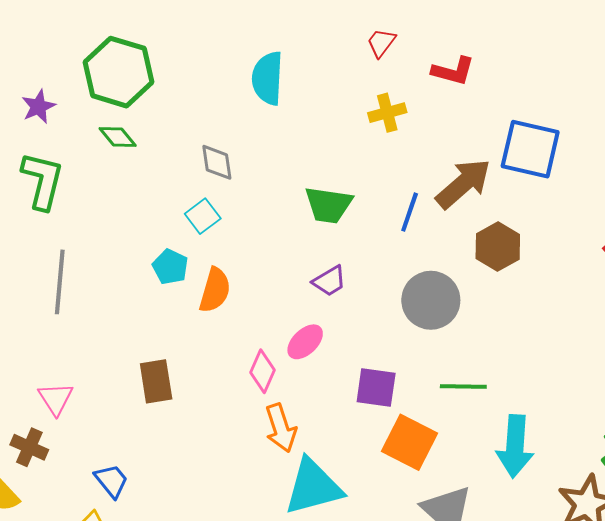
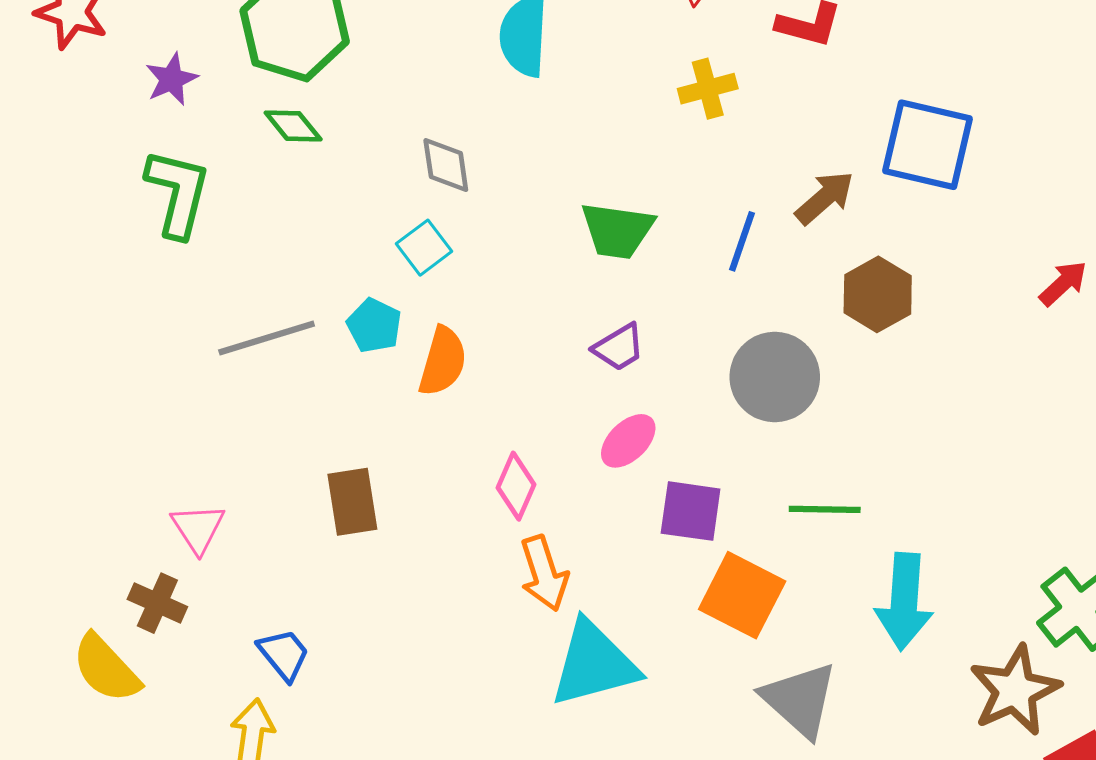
brown arrow: (463, 184) -> (825, 198), size x0.7
gray line: (60, 282) -> (267, 338), moved, turned 68
pink ellipse: (305, 342) -> (628, 441), moved

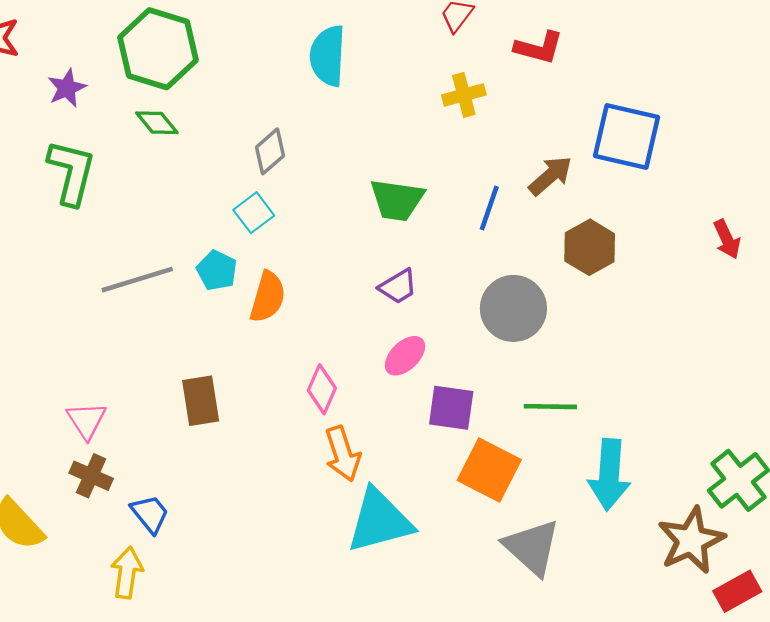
gray diamond: (446, 165) -> (270, 151), turned 57
red arrow: (1063, 283) -> (727, 239), turned 108
brown cross: (157, 603) -> (91, 476), moved

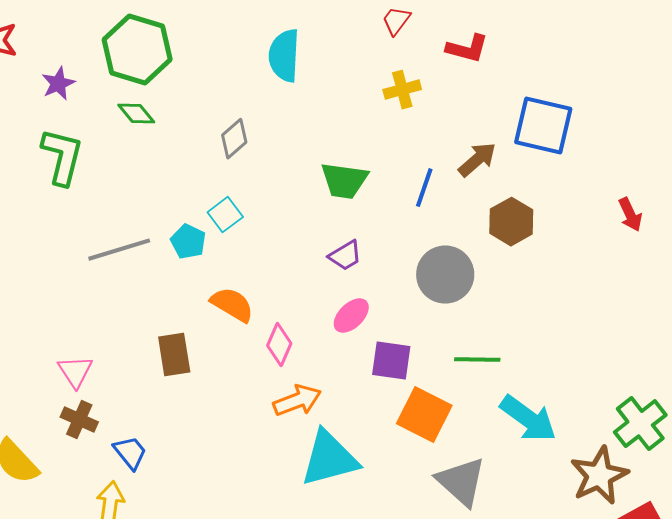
cyan square: (254, 213) -> (225, 215), moved
orange semicircle: (268, 297) -> (232, 305), moved, turned -75
orange arrow: (343, 454) -> (297, 401), turned -93
cyan arrow: (609, 475) -> (528, 419), turned -58

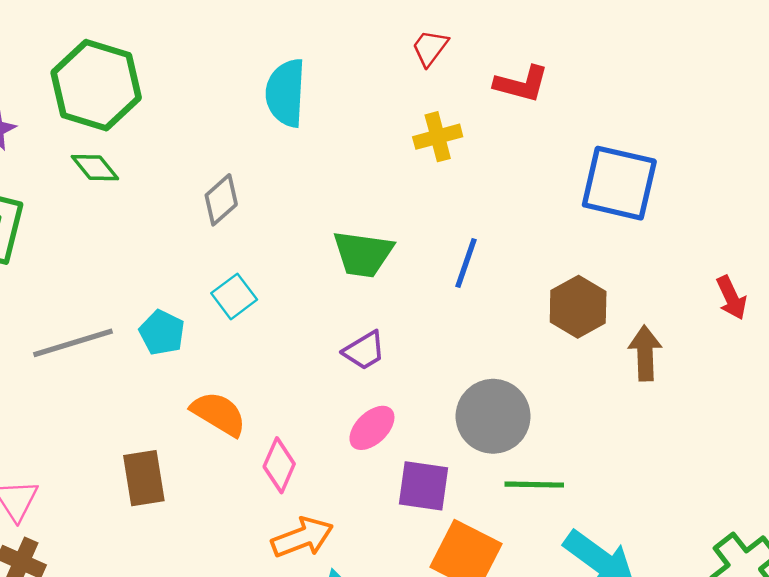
brown arrow: (477, 160) -> (645, 353), moved, turned -51
cyan square: (225, 215) -> (234, 296), moved
gray circle: (445, 275) -> (493, 416), moved

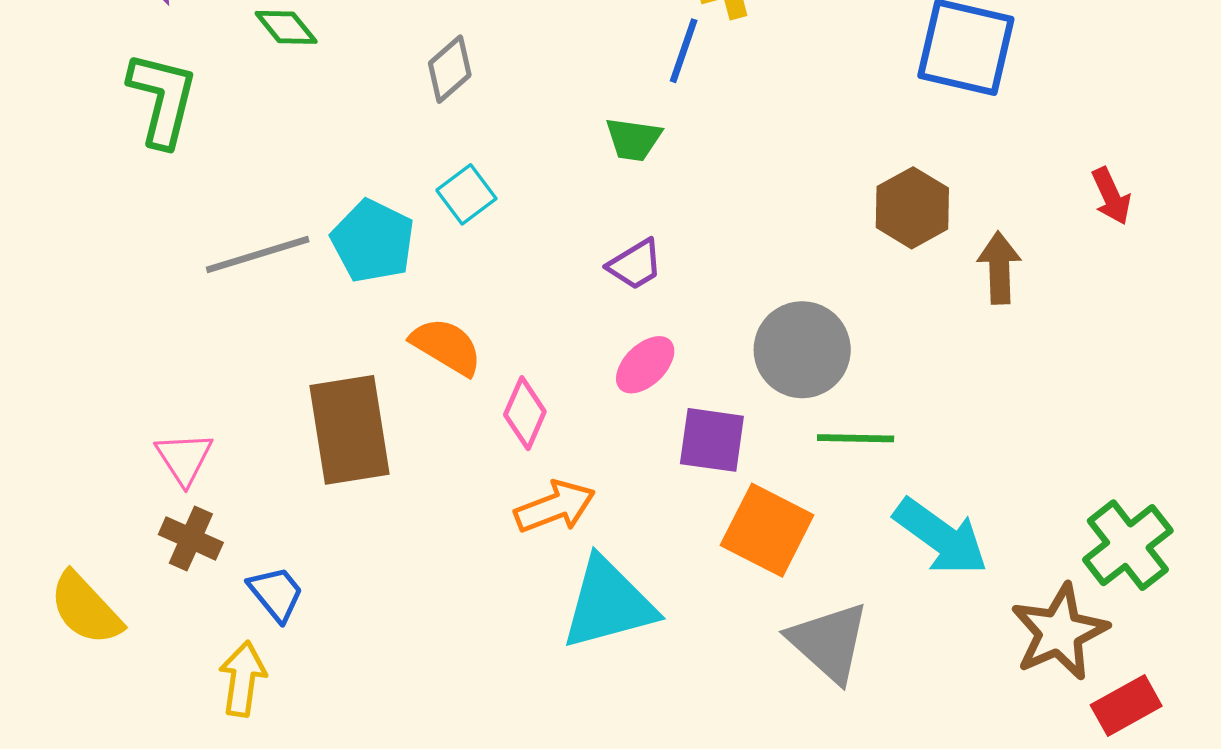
green trapezoid: (363, 254) -> (633, 139), size x0.7
blue line: (466, 263) -> (684, 51), moved
cyan pentagon: (162, 333) -> (373, 241), size x1.4
brown rectangle: (144, 478) -> (349, 430), size x1.5

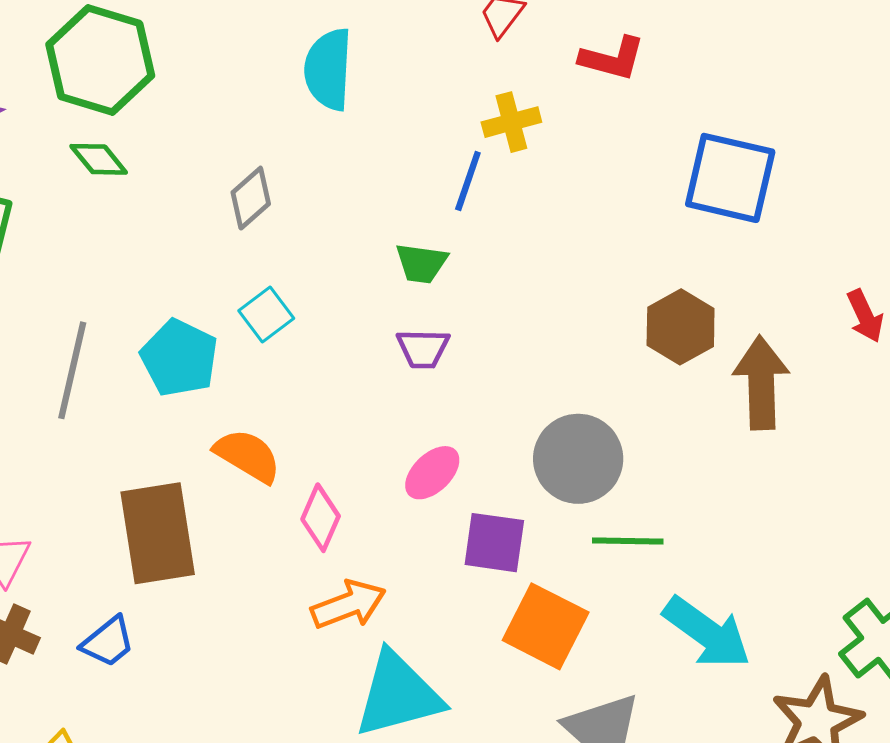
gray line: (258, 255) -> (72, 370), turned -60
purple trapezoid: (635, 265) -> (423, 349), moved, turned 32
brown arrow: (999, 268) -> (761, 383), size x1.4
blue trapezoid: (276, 594) -> (108, 642), moved, turned 90

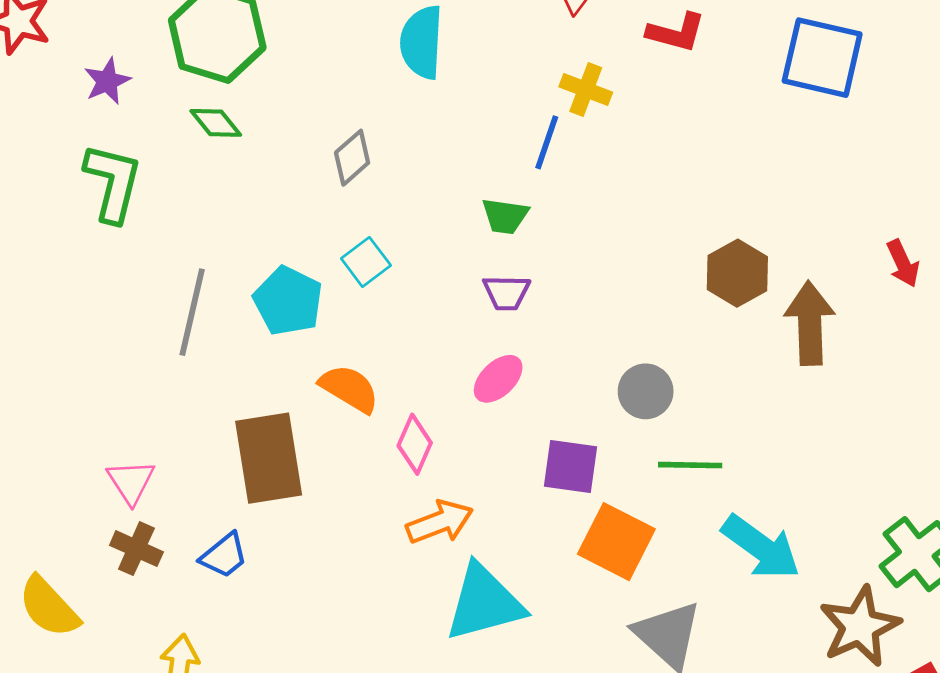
yellow cross: (511, 122) -> (586, 90), turned 36
blue square: (730, 178) -> (822, 58), moved
gray circle: (578, 459) -> (646, 391), size x0.7
pink ellipse: (432, 473) -> (498, 379), moved

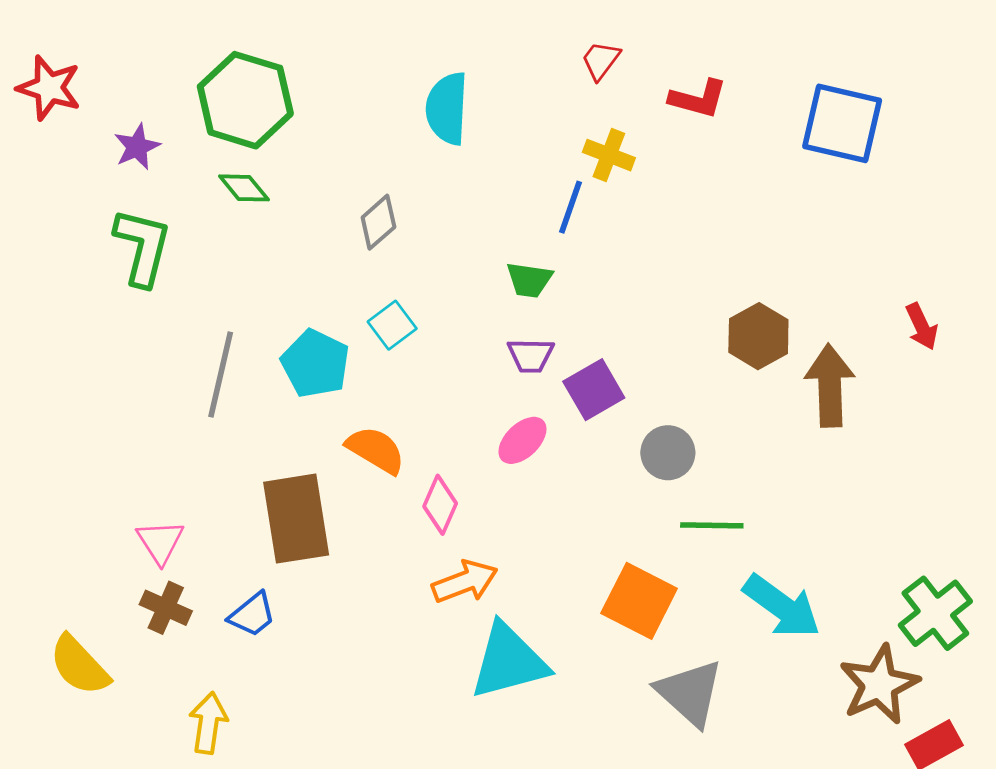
purple square: (570, 466) -> (594, 390), moved, turned -38

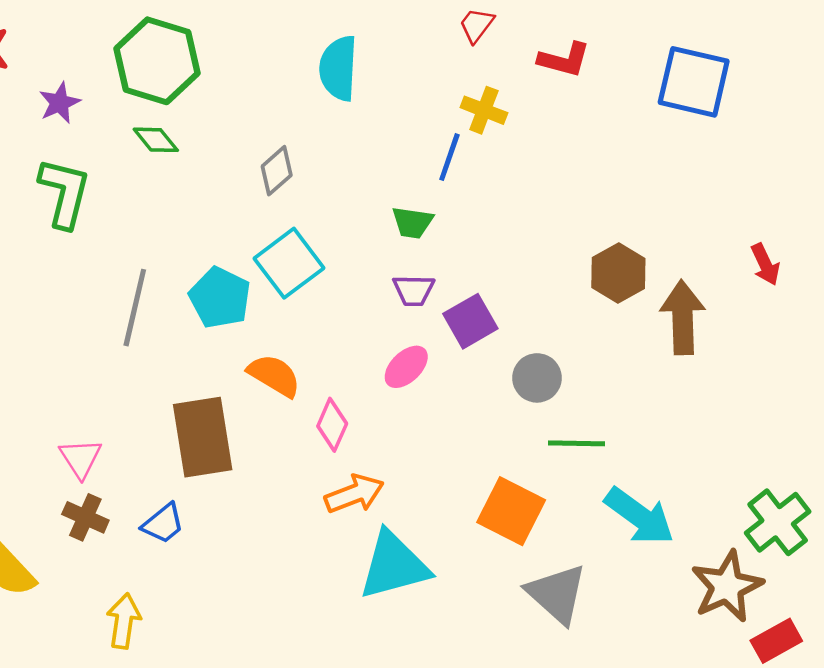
cyan square: (392, 325) -> (289, 263), size x1.6

